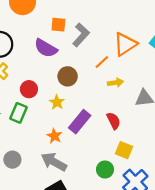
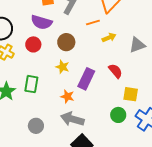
orange line: (102, 62) -> (93, 22), turned 40
red circle: (29, 89) -> (33, 44), moved

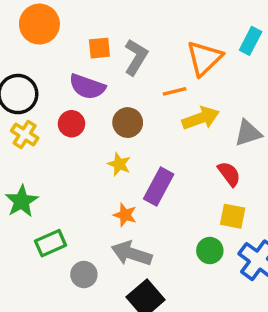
yellow arrow: (109, 38) -> (201, 118), size x1.5
red semicircle: (115, 71) -> (229, 174), moved
green rectangle: (31, 84) -> (51, 243), moved, turned 54
gray circle: (36, 126) -> (84, 275), moved

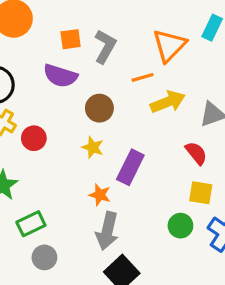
red circle: (72, 124) -> (34, 138), moved
gray arrow: (132, 254) -> (107, 231), turned -93
gray circle: (84, 275) -> (44, 257), moved

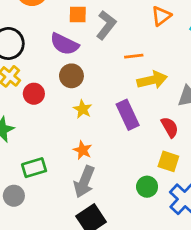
orange triangle: (169, 45) -> (161, 16), moved, size x0.7
brown circle: (99, 108) -> (71, 76), moved
purple rectangle: (130, 167) -> (128, 115), moved, turned -60
green rectangle: (31, 224) -> (34, 168), moved
gray circle: (44, 257) -> (14, 196), moved

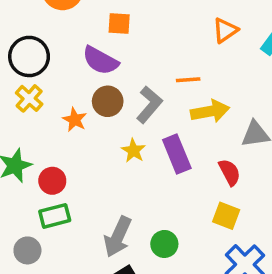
gray L-shape: (106, 25) -> (149, 105), moved
red circle: (34, 94) -> (52, 181), moved
yellow star: (83, 109) -> (133, 151), moved
orange star: (83, 150) -> (75, 120), moved
green circle: (147, 187) -> (164, 244), moved

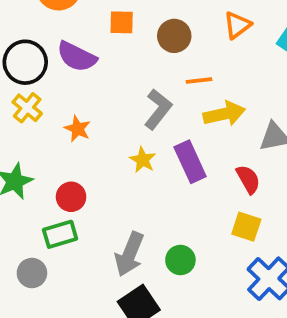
purple semicircle: (100, 60) -> (77, 57), moved
brown circle: (108, 101) -> (174, 36), moved
red circle: (52, 181) -> (71, 197), moved

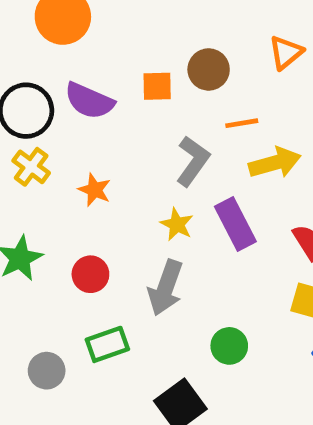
orange square: (122, 22) -> (157, 86), moved
green rectangle: (60, 234) -> (107, 344), moved
gray arrow: (129, 254) -> (166, 288), moved

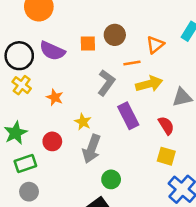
orange triangle: (286, 53) -> (155, 45), moved
yellow star: (177, 224) -> (83, 122), moved
green rectangle: (107, 344) -> (25, 164), moved
green circle: (229, 346) -> (111, 179), moved

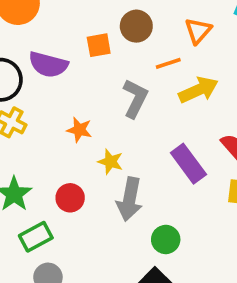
orange star: (55, 97) -> (79, 130), moved
purple rectangle: (128, 116) -> (188, 164), moved

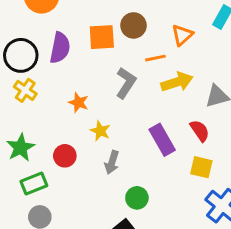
orange square: (99, 45) -> (102, 37), size x1.4
purple semicircle: (48, 65) -> (60, 48), turned -100
gray arrow: (129, 199) -> (112, 162), size x0.7

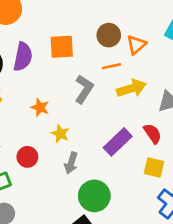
brown circle: (133, 25) -> (109, 35), moved
purple rectangle: (162, 140) -> (118, 142), turned 76
green circle: (137, 198) -> (94, 196), size x1.5

